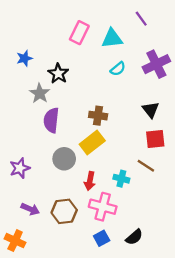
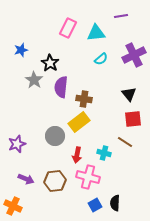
purple line: (141, 19) -> (121, 16), turned -64
purple semicircle: (51, 120) -> (61, 87), moved
black semicircle: (134, 237) -> (115, 203), turned 133
blue square: (102, 238) -> (95, 205), moved

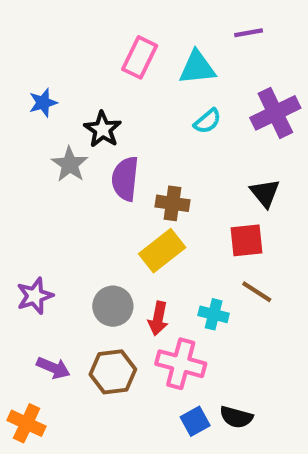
red square: (133, 119) -> (246, 240), moved
gray circle: (55, 136) -> (113, 306), moved
black semicircle: (115, 203) -> (236, 417), turned -77

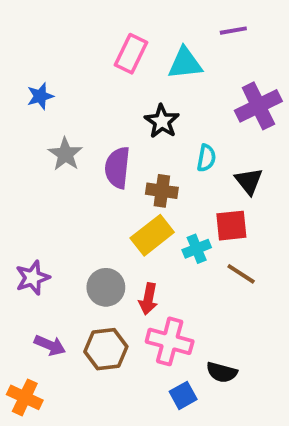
cyan semicircle: (207, 121) -> (206, 158), moved, turned -40
black star: (103, 129) -> (162, 121), moved
cyan cross: (214, 314) -> (197, 249), moved, turned -36
black semicircle: (236, 417) -> (222, 372), moved

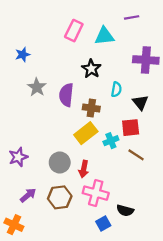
purple cross: (258, 106) -> (146, 60), turned 30
purple arrow: (50, 345) -> (28, 195), turned -63

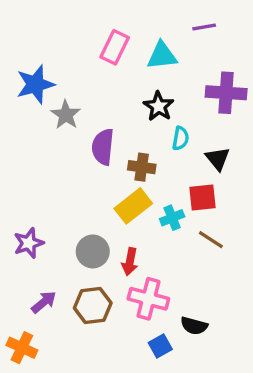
blue star: (23, 55) -> (35, 84), size x1.6
black star: (91, 69) -> (159, 106), moved
gray star: (37, 87) -> (66, 115), moved

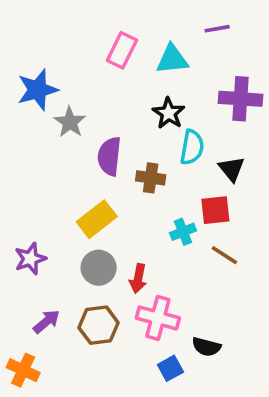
cyan semicircle: (181, 138) -> (192, 147), size x1.4
yellow rectangle: (133, 206) -> (97, 219), moved

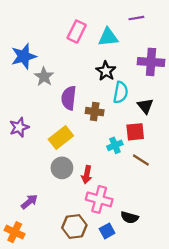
purple star: (30, 259) -> (19, 127), moved
brown hexagon: (99, 325) -> (74, 226), moved

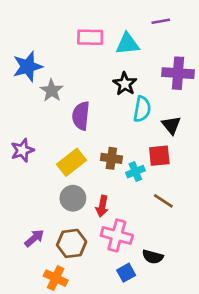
pink rectangle: (77, 32) -> (90, 37), turned 65
brown cross: (95, 112) -> (111, 158), moved
brown line: (141, 160) -> (163, 201), moved
brown hexagon: (74, 226) -> (72, 243), moved
orange cross: (15, 232) -> (56, 278), moved

